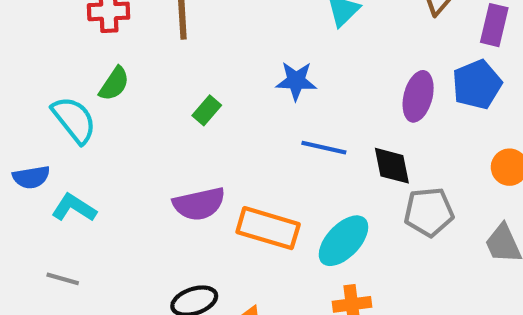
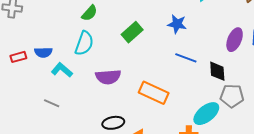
green rectangle: (207, 110) -> (132, 32), size x1.5
cyan semicircle: (74, 120) -> (84, 43), moved, turned 50
purple semicircle: (199, 204) -> (108, 77), moved
cyan ellipse: (343, 241) -> (206, 114), moved

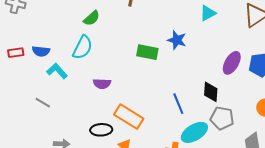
green rectangle: (132, 32) -> (147, 52), moved, turned 45
blue line: (186, 58) -> (178, 104), moved, turned 40
purple semicircle: (108, 77) -> (102, 84), size x0.7
orange rectangle: (154, 93) -> (129, 117), moved

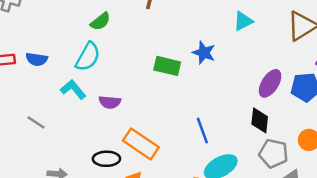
cyan L-shape: (57, 71) -> (73, 89), moved
black diamond: (211, 92) -> (260, 120), moved
gray pentagon: (222, 118) -> (274, 153), moved

